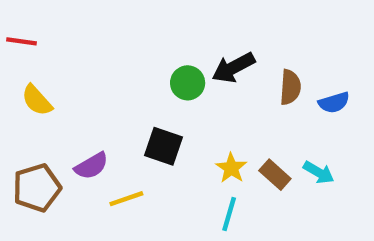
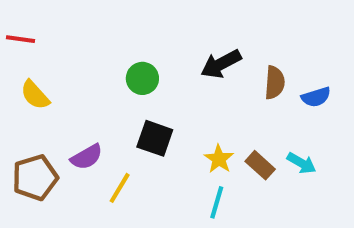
green circle: (188, 83) -> (142, 78), moved
yellow line: (126, 199) -> (120, 188), turned -40

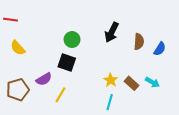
black arrow: (221, 64) -> (112, 32), turned -36
blue semicircle: (316, 97) -> (160, 49), turned -40
black square: (155, 138) -> (67, 62), moved

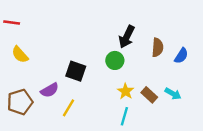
green circle: (72, 40) -> (115, 60), moved

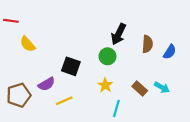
yellow semicircle: (20, 55) -> (28, 44), moved
yellow star: (126, 91) -> (105, 85), moved
yellow line: (69, 108) -> (64, 101), turned 35

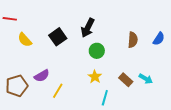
black arrow: (119, 34) -> (88, 28), moved
blue semicircle: (170, 52) -> (159, 39), moved
black square: (71, 66) -> (58, 37), moved, turned 36
yellow line: (64, 101) -> (58, 91), turned -35

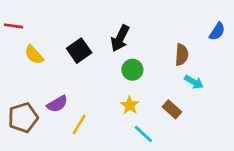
blue semicircle: (159, 39) -> (217, 31), moved
cyan arrow: (146, 79) -> (194, 82), moved
cyan line: (105, 98) -> (143, 134), turned -63

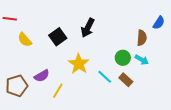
brown semicircle: (182, 55) -> (142, 38), moved
green circle: (132, 70) -> (123, 58), moved
yellow star: (130, 105) -> (79, 64), moved, size x1.5
cyan line: (143, 134) -> (105, 77), moved

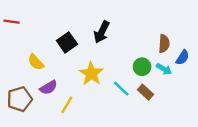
blue semicircle: (159, 23) -> (182, 57), moved
yellow semicircle: (25, 40) -> (36, 62), moved

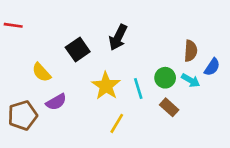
cyan line: (121, 89) -> (138, 88), moved, turned 30
yellow line: (67, 105) -> (117, 123), moved

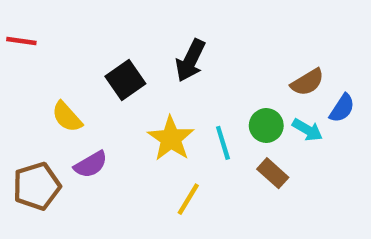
brown semicircle: (191, 51) -> (307, 82), turned 55

